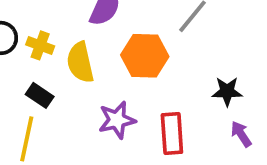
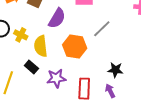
black rectangle: (40, 95) -> (31, 67), moved
purple arrow: (241, 134) -> (110, 91), moved

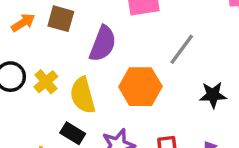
yellow cross: (21, 35) -> (46, 82), turned 32
black star: (115, 70) -> (213, 95), moved

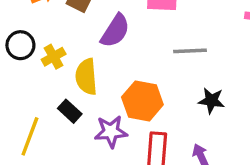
gray line: (182, 49) -> (190, 51), turned 40
orange hexagon: (140, 87) -> (142, 101), moved

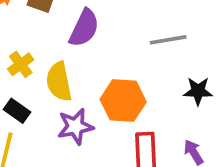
black rectangle: (70, 111) -> (17, 111), moved
purple star: (111, 132) -> (75, 126), moved

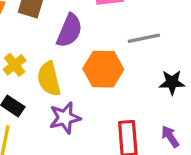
orange hexagon: (123, 101) -> (103, 69), moved

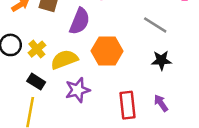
gray line: (144, 38) -> (155, 25), moved, turned 45
yellow semicircle: (49, 79) -> (64, 60), turned 84

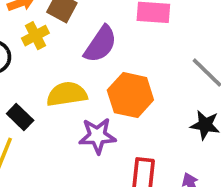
yellow cross: (37, 49) -> (35, 36), moved
purple star: (78, 90) -> (97, 136), moved

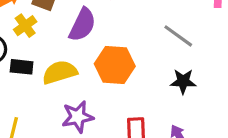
black rectangle: (20, 117) -> (22, 67), moved, turned -30
purple star: (97, 136) -> (78, 117), moved

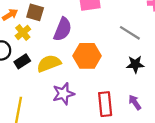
black rectangle: (22, 67) -> (22, 61), turned -35

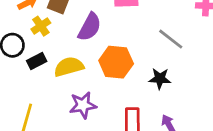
black star: (135, 64) -> (160, 79), moved

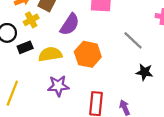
black star: (160, 79) -> (144, 72), moved

